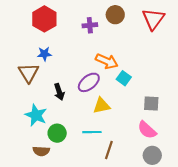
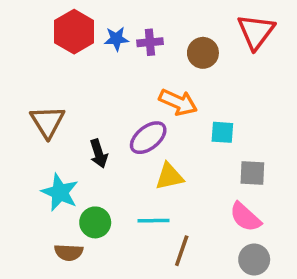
brown circle: (115, 15) -> (203, 53), moved
blue star: (44, 54) -> (116, 39), moved
cyan square: (124, 78) -> (222, 132), moved, turned -32

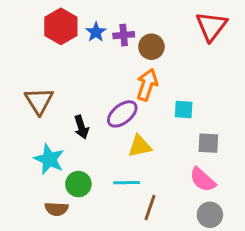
blue star: (116, 39) -> (96, 32), turned -30
brown circle: (203, 53) -> (151, 47), moved
orange arrow: (178, 102) -> (147, 85), turned -96

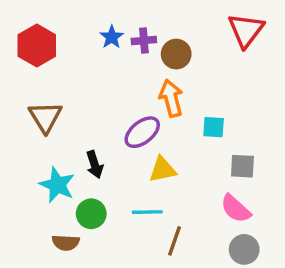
red hexagon: (61, 26) -> (37, 46), moved
orange arrow: (147, 85) -> (171, 98), turned -32
black arrow: (81, 127) -> (95, 164), moved

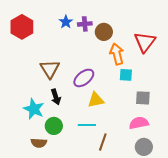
red triangle: (246, 30) -> (145, 42), moved
orange arrow: (171, 98) -> (117, 54), moved
brown triangle: (45, 117) -> (50, 69), moved
pink semicircle: (236, 209) -> (139, 123), turned 126

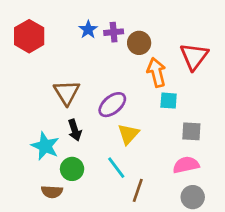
yellow triangle: (96, 100) -> (128, 134), turned -36
cyan line: (87, 125) -> (116, 168), turned 54

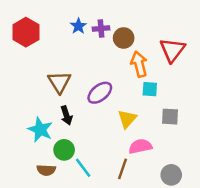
yellow triangle: (128, 134) -> (127, 119), moved
pink semicircle: (186, 165) -> (140, 146), moved
cyan line: (116, 168) -> (83, 168), moved

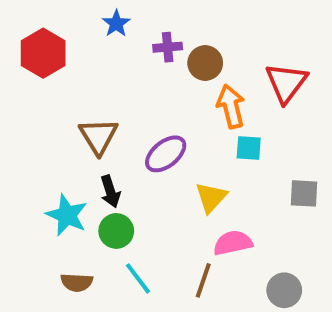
blue star: (78, 26) -> (116, 23), moved
gray square: (170, 117) -> (304, 193), moved
green circle: (64, 150) -> (116, 231), moved

